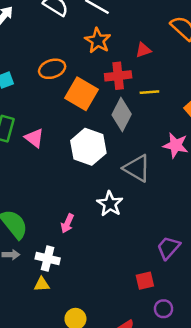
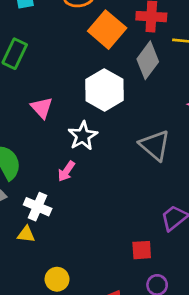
pink triangle: (34, 138) -> (42, 108), moved
gray triangle: (137, 168) -> (155, 145), moved
white star: (110, 204) -> (83, 136), moved

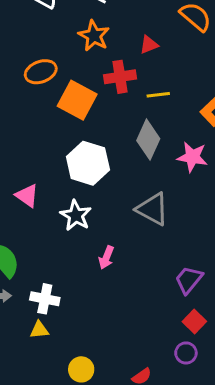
gray diamond: (148, 60) -> (148, 140), moved
pink arrow: (66, 171) -> (106, 258), moved
red square: (142, 250) -> (194, 321), moved, turned -30

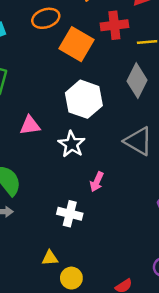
pink triangle: (27, 196) -> (30, 125), turned -45
white cross: (45, 299) -> (70, 214), moved
yellow triangle: (39, 330) -> (50, 258), moved

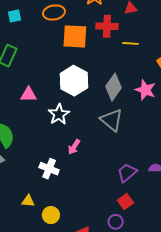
orange square: (76, 44) -> (75, 36), turned -36
gray diamond: (137, 81) -> (114, 87), moved
yellow circle: (71, 278) -> (51, 215), moved

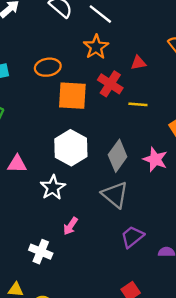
red cross: (107, 26) -> (110, 84), turned 30
purple trapezoid: (127, 173) -> (132, 237), moved

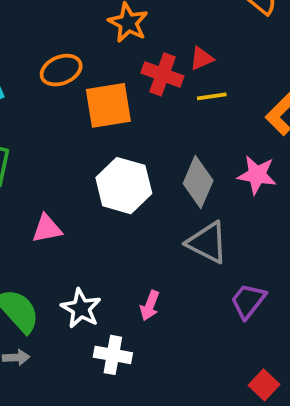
red triangle: (138, 63) -> (202, 58), moved
white star: (53, 188) -> (81, 308), moved

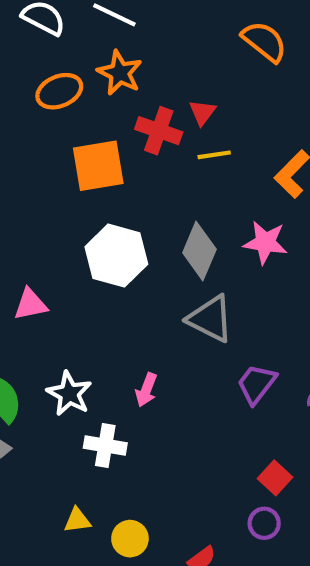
red triangle: (202, 58) -> (202, 112), turned -30
orange ellipse: (61, 70) -> (59, 91), moved

